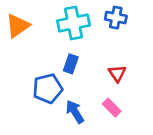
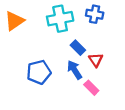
blue rectangle: (71, 64) -> (78, 48), moved, turned -64
blue arrow: (75, 112) -> (75, 70), moved

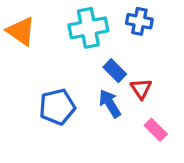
orange triangle: (14, 21) -> (21, 31), turned -50
pink rectangle: (91, 88) -> (156, 130), moved

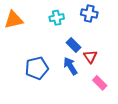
cyan cross: (88, 28) -> (57, 18), size x0.6
orange triangle: (21, 31) -> (14, 20), turned -48

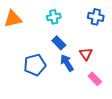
blue cross: (89, 14) -> (96, 17), moved
blue rectangle: (74, 45) -> (59, 43), moved

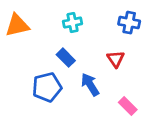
blue rectangle: (59, 43) -> (66, 58), moved
red triangle: (86, 54) -> (116, 59), moved

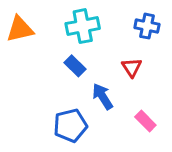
cyan cross: (73, 23) -> (83, 26), size x1.5
blue pentagon: (47, 87) -> (70, 126), moved

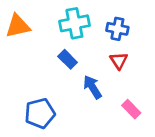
blue cross: (147, 26) -> (117, 29), moved
blue pentagon: (70, 126) -> (40, 113), moved

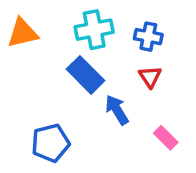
blue rectangle: (68, 59) -> (85, 75), size x1.5

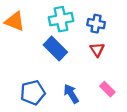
orange triangle: (23, 33) -> (15, 21), turned 35
blue arrow: (117, 110) -> (71, 94), moved

